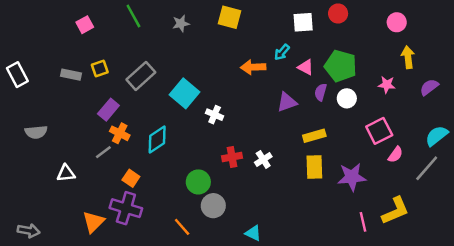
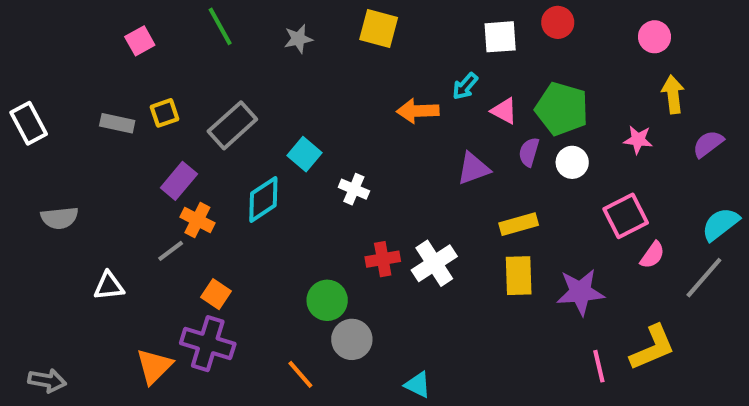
cyan square: (185, 93) -> (305, 154), size x0.7
cyan diamond: (157, 140) -> (263, 199), moved
white cross: (263, 160) -> (434, 263), size x1.5

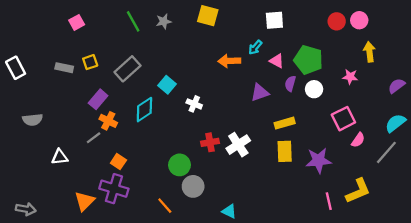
red circle: (558, 22) -> (337, 21), moved
green line: (220, 26) -> (133, 21), moved
purple semicircle: (708, 144) -> (397, 86), moved

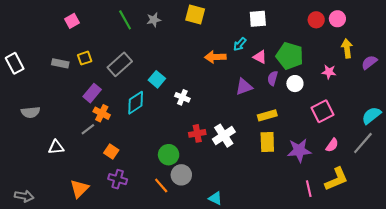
purple semicircle: (397, 86) -> (369, 62), moved
pink semicircle: (358, 140) -> (332, 145), moved
purple cross: (114, 189) -> (118, 179), moved, size x0.7
orange line: (165, 206) -> (161, 185), moved

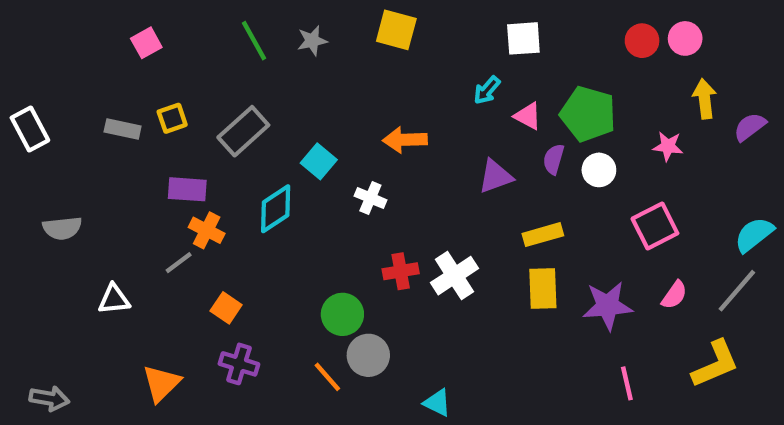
orange arrow: (215, 57) -> (405, 140), moved
purple rectangle: (92, 93) -> (187, 189), turned 54
yellow L-shape: (336, 179) -> (715, 364), moved

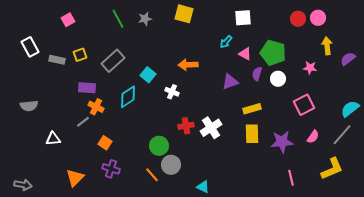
white rectangle: (30, 129) -> (30, 47), moved

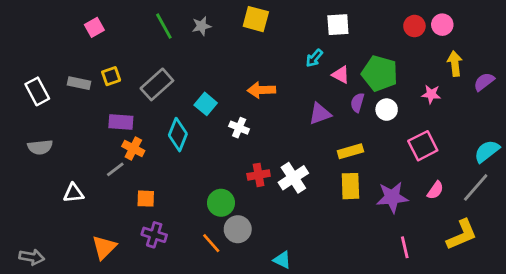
white rectangle: (30, 47) -> (37, 91), moved
cyan diamond: (128, 97) -> (178, 135), turned -35
orange square: (105, 143) -> (146, 199), turned -32

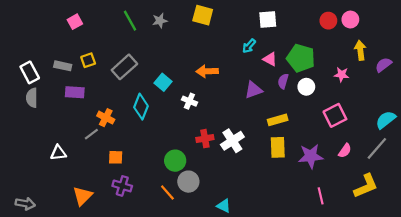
purple rectangle: (121, 122) -> (75, 92), moved
gray semicircle: (40, 147) -> (32, 98), moved, turned 96

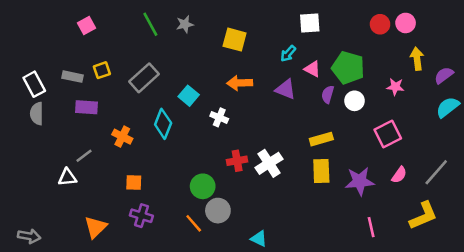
yellow square: (203, 15) -> (235, 40), moved
purple triangle: (253, 90) -> (286, 89), moved, turned 42
cyan semicircle: (386, 120) -> (448, 107), moved
gray line: (91, 134) -> (84, 156), moved

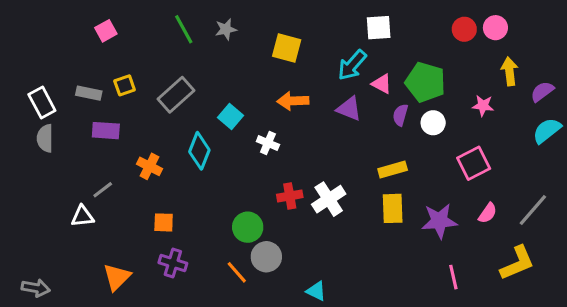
cyan arrow: (288, 54) -> (352, 65), size x1.5

